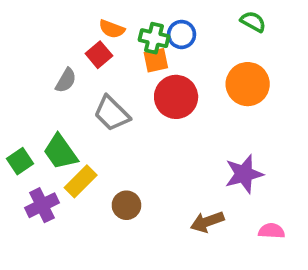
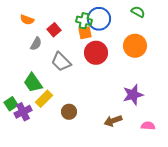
orange semicircle: (112, 29) -> (27, 20), moved
blue circle: (182, 34) -> (99, 19), size x1.5
green square: (20, 161) -> (11, 104), moved

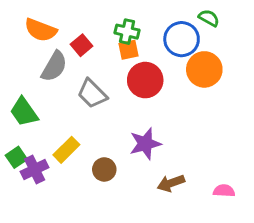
blue circle: (99, 19) -> (182, 39), moved
orange semicircle: (27, 20) -> (41, 30), size x1.5
gray semicircle: (36, 44) -> (54, 66), size x1.5
green trapezoid: (33, 83) -> (24, 112), moved
purple star: (133, 95) -> (145, 144), moved

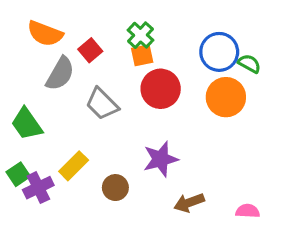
green semicircle: (209, 18) -> (249, 64), moved
green cross: (127, 32) -> (140, 35), turned 30
blue circle: (182, 39) -> (219, 52), moved
orange circle: (204, 69) -> (226, 97), moved

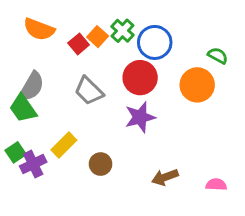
blue circle: (219, 52) -> (155, 42), moved
orange square: (142, 55) -> (98, 37), moved, turned -36
gray semicircle: (60, 74) -> (32, 86), moved
purple star: (161, 159) -> (140, 117), moved

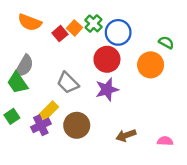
gray trapezoid: (89, 91) -> (68, 83), moved
purple cross: (33, 164) -> (41, 125), moved
brown circle: (101, 164) -> (77, 125), size x1.5

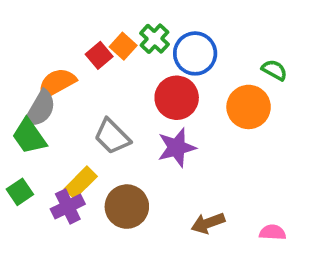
orange semicircle: (30, 22) -> (57, 83), moved, turned 130

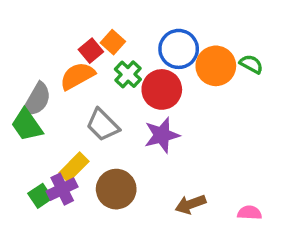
green cross: (154, 39) -> (128, 74), moved
orange semicircle: (57, 83) -> (77, 76), moved
orange circle: (249, 107) -> (216, 66), moved
green square: (20, 192) -> (40, 196), moved

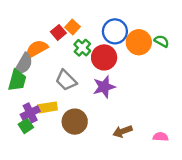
orange semicircle: (77, 76) -> (37, 49), moved
green trapezoid: (27, 125) -> (17, 80), turned -130
yellow rectangle: (74, 167) -> (48, 107), turned 36
purple cross: (62, 189) -> (30, 113), moved

